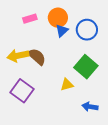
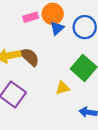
pink rectangle: (30, 19) -> (31, 17), moved

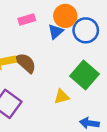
orange circle: (53, 14) -> (65, 16), moved

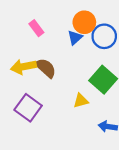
pink rectangle: (27, 20) -> (36, 28), moved, turned 70

